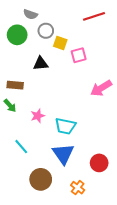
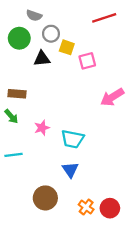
black triangle: (41, 64) -> (42, 59), moved
cyan line: (21, 147) -> (14, 155), moved, turned -56
blue triangle: (63, 154) -> (70, 170), size x0.7
red circle: (99, 163) -> (110, 208), moved

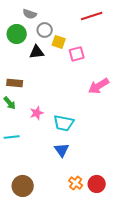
brown circle: (45, 198) -> (23, 186), moved

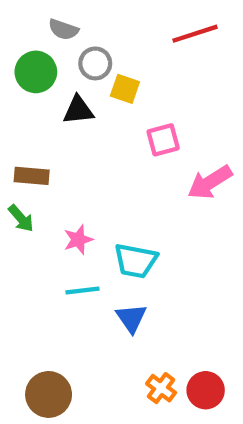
pink square: (77, 54) -> (163, 140), moved
cyan line: (12, 137) -> (83, 290), moved

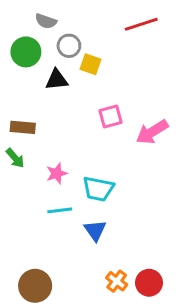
pink square: (163, 140) -> (111, 117), moved

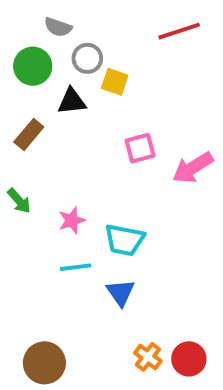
brown rectangle: (23, 127) -> (29, 134), moved, turned -55

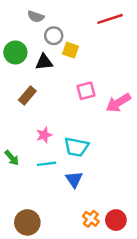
green circle: (33, 66) -> (15, 52), moved
brown rectangle: (29, 134) -> (27, 96), moved
green arrow: (19, 201) -> (12, 158), moved

